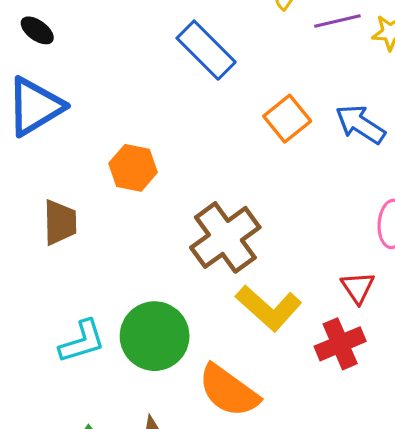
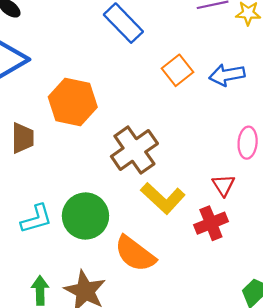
blue arrow: (360, 124) -> (227, 75), turned -44
orange hexagon: (133, 168) -> (73, 102), size x1.5

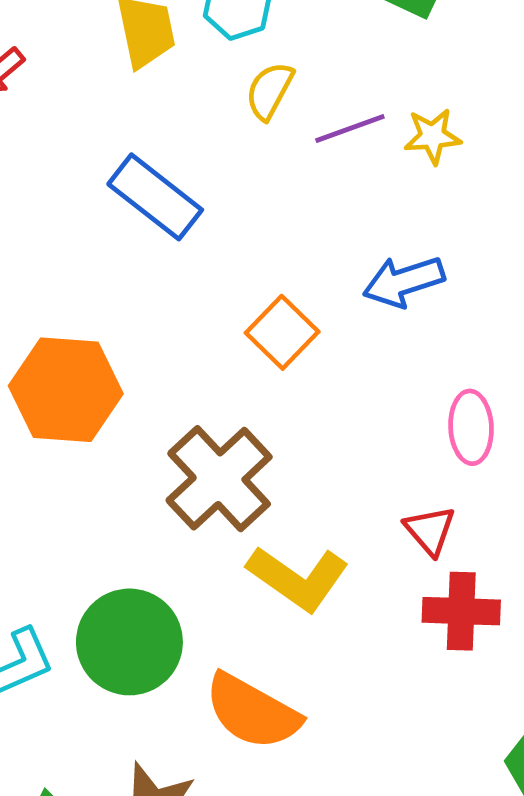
orange square: (178, 70) -> (282, 332), moved
red cross: (211, 223) -> (461, 611), moved, turned 32

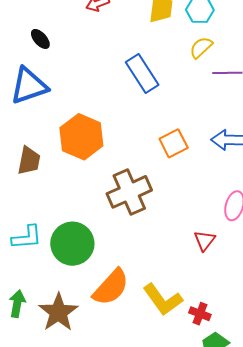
yellow L-shape: (298, 578) -> (163, 300), moved
red cross: (461, 611) -> (200, 314), moved, size x0.7
orange semicircle: (252, 712) -> (111, 287), turned -96

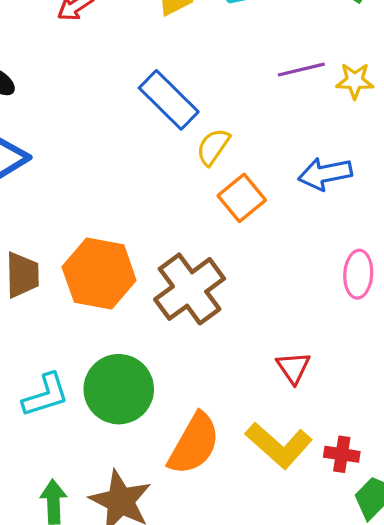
yellow semicircle: (201, 47) -> (213, 147), moved
orange hexagon: (81, 137) -> (99, 274), moved
red triangle: (205, 240) -> (293, 368), moved

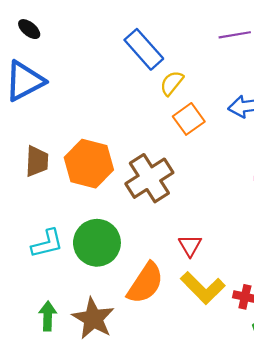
red triangle: (293, 368) -> (190, 246), moved

